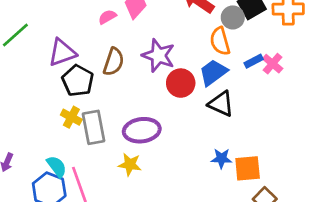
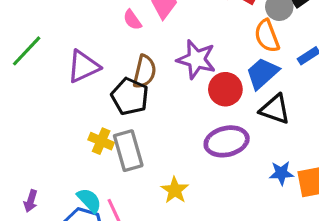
pink semicircle: (107, 17) -> (132, 20), turned -90
black pentagon: (78, 81) -> (130, 96), moved
purple ellipse: (142, 130) -> (227, 141), moved
yellow star: (130, 165) -> (175, 190), turned 30

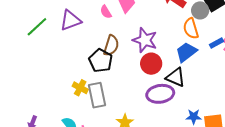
purple triangle: (83, 66) -> (70, 20), moved
red circle: (225, 89) -> (151, 64), moved
black triangle: (275, 109) -> (176, 77), moved

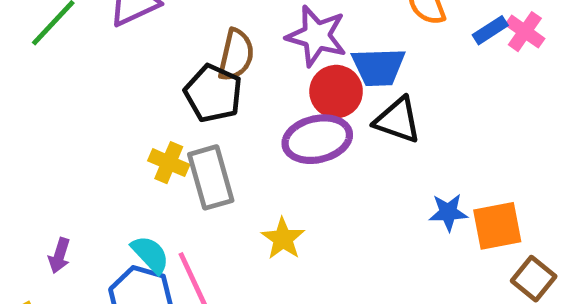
blue trapezoid: (186, 52) -> (378, 67), moved, turned -140
purple ellipse: (160, 94) -> (317, 139), moved

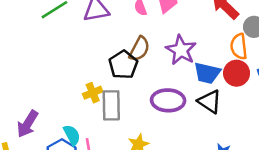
red circle: (336, 92) -> (237, 73), moved
yellow cross: (169, 163) -> (93, 93), turned 30
purple arrow: (59, 256) -> (28, 124), size x1.6

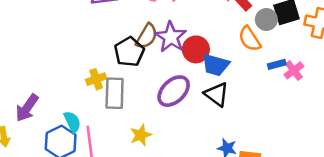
orange semicircle: (239, 46) -> (250, 39), turned -30
purple star: (181, 50) -> (171, 37), moved
red circle: (237, 73) -> (196, 49), moved
purple ellipse: (168, 100) -> (174, 91), turned -48

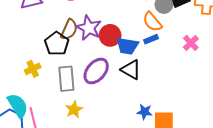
blue rectangle: (277, 64) -> (151, 39), moved
gray rectangle: (115, 93) -> (66, 79), moved
cyan semicircle: (72, 122) -> (18, 105), size x1.4

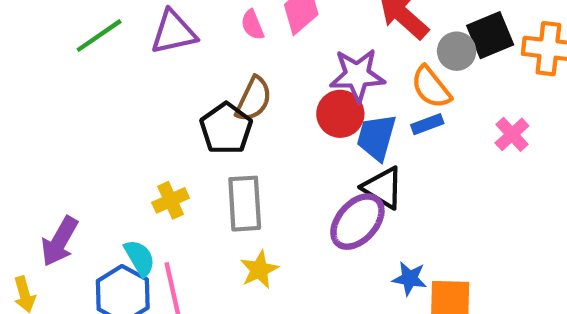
purple star: (89, 28) -> (357, 75), moved, turned -30
blue trapezoid: (127, 46) -> (376, 137), turned 95
yellow cross: (33, 69) -> (171, 200), moved
purple ellipse: (96, 71) -> (357, 222), moved
cyan semicircle: (18, 105) -> (140, 258), size x0.7

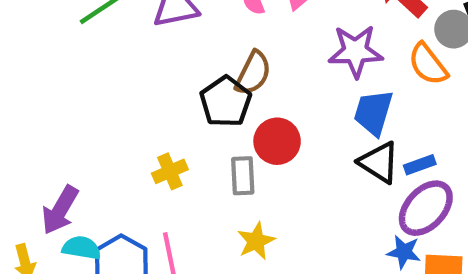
red circle: (340, 114) -> (277, 141), moved
blue rectangle: (427, 124) -> (420, 165), moved
gray rectangle: (245, 204) -> (243, 176), size x0.7
purple ellipse: (357, 222) -> (426, 208), moved
cyan semicircle: (140, 258) -> (81, 248), moved, turned -51

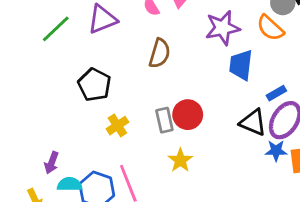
black pentagon: (226, 102) -> (94, 85), moved
red circle: (277, 141) -> (188, 115), moved
black triangle: (379, 162) -> (253, 122), moved
purple arrow: (60, 210) -> (52, 163), size x0.7

